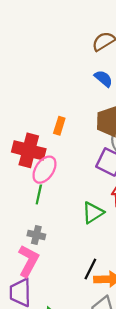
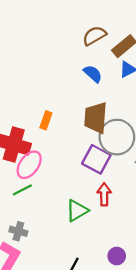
green line: (39, 194) -> (22, 190), turned 48

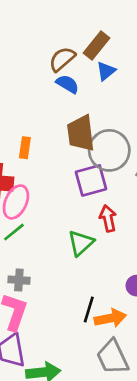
brown semicircle: (94, 36) -> (62, 59), moved
purple square: (96, 159) -> (91, 180), turned -32

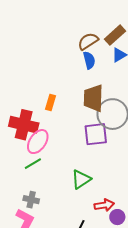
blue semicircle: (67, 84) -> (89, 60), turned 36
red arrow: (108, 218) -> (104, 205), moved, turned 84

